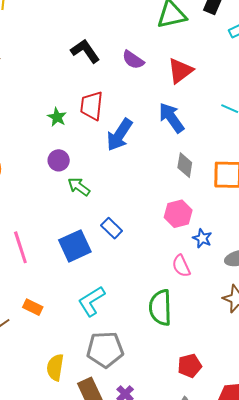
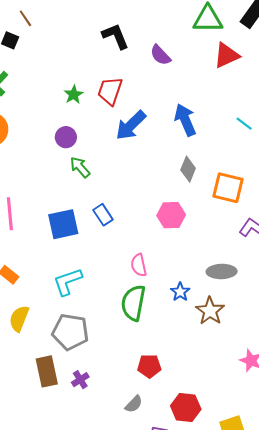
red triangle: (180, 71) -> (226, 55), moved
blue star: (202, 238) -> (180, 292), moved
pink semicircle: (181, 266) -> (139, 265), moved
yellow semicircle: (55, 367) -> (19, 319), moved

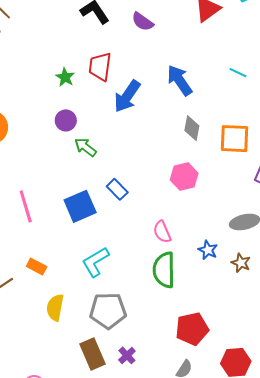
brown star: (210, 311) -> (241, 263), size x0.7
red pentagon: (149, 366) -> (192, 329), size x1.4

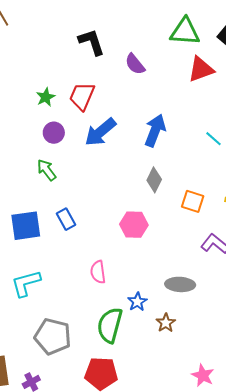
blue arrow: (179, 80) -> (155, 131), turned 40
purple circle: (66, 120) -> (54, 133), moved
orange square: (235, 139) -> (193, 201), size x0.7
green semicircle: (164, 270) -> (110, 325), moved
gray pentagon: (108, 311) -> (53, 336), moved

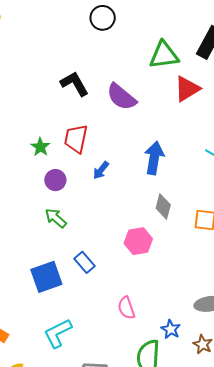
purple semicircle: (135, 64) -> (121, 97), size x1.4
blue arrow: (100, 132) -> (101, 170), size x0.6
pink hexagon: (134, 225) -> (138, 241), moved

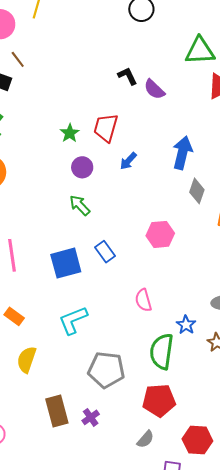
black L-shape: (75, 84) -> (127, 76), moved, size x0.7
purple semicircle: (121, 97) -> (154, 89), size x0.7
gray diamond: (163, 207) -> (197, 191), moved

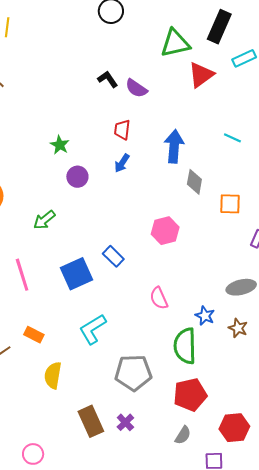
red trapezoid: (106, 128) -> (122, 130), moved, size x0.7
green arrow: (80, 205) -> (44, 220), moved, turned -75

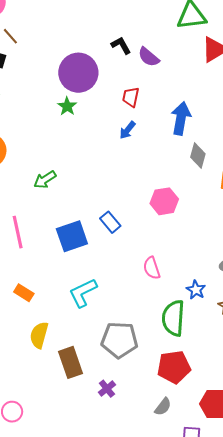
purple circle: (77, 177) -> (78, 73), moved, size x1.8
brown rectangle: (91, 421) -> (71, 362), moved

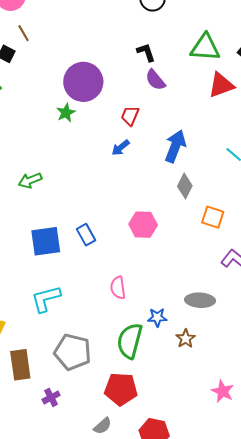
black L-shape: (121, 45) -> (146, 52), moved
blue star: (196, 290) -> (157, 317), turned 30

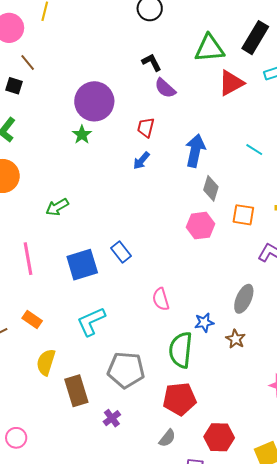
pink hexagon: (143, 225) -> (201, 226), moved
gray ellipse: (200, 300) -> (244, 299), turned -60

